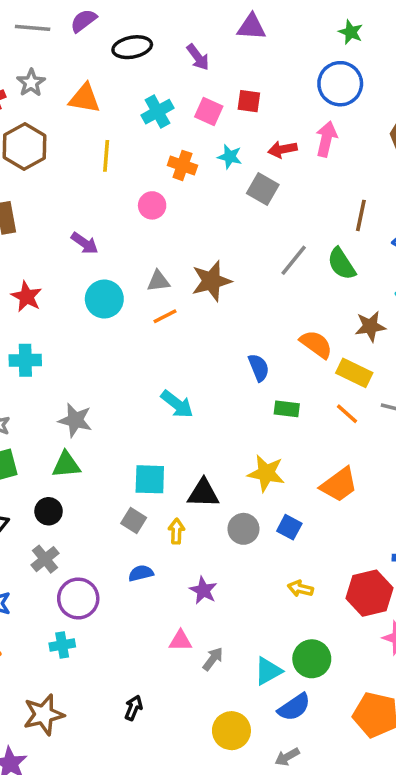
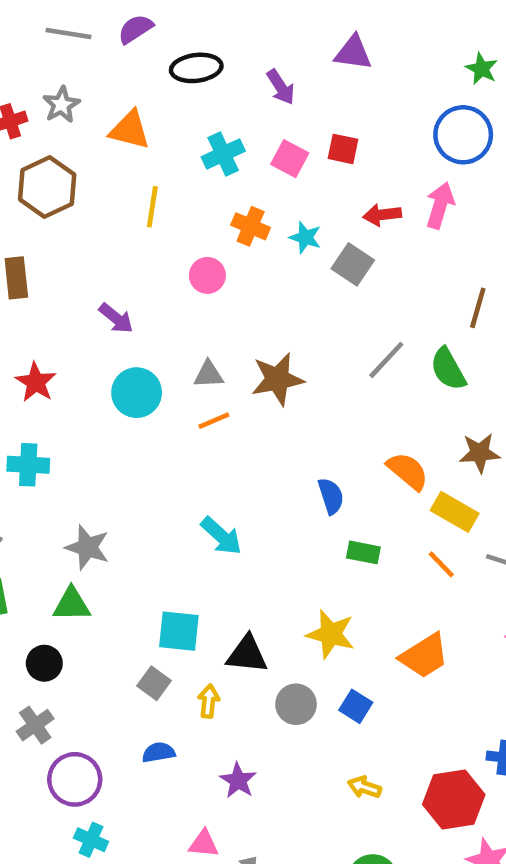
cyan star: (230, 157) -> (305, 237), moved
cyan cross: (62, 645) -> (91, 840), moved, turned 30

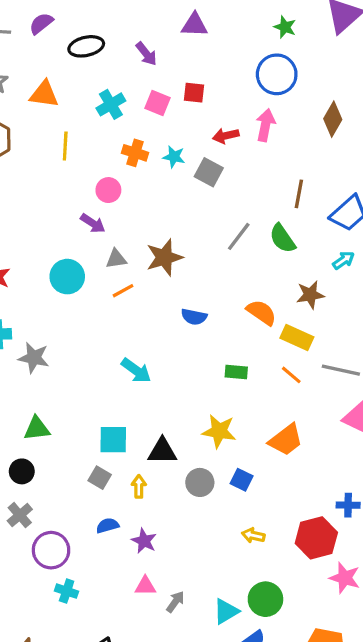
purple arrow: (116, 318) -> (93, 223), moved
blue semicircle: (331, 496) -> (194, 317), moved, turned 125
gray star: (87, 547) -> (34, 358), moved
purple star: (238, 780) -> (144, 541), moved

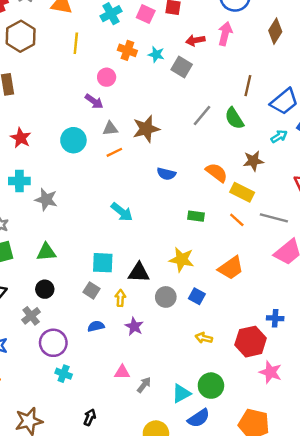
black circle: (22, 471) -> (45, 289), moved
purple star: (144, 541) -> (134, 326), moved

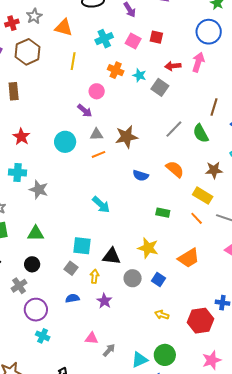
orange semicircle: (217, 173) -> (175, 169), moved
pink star: (270, 372) -> (212, 360), moved, turned 30

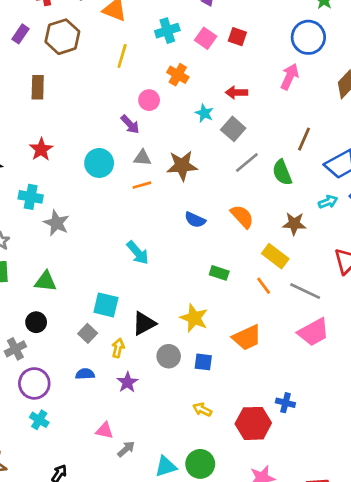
red arrow: (173, 66) -> (236, 93), moved
cyan star: (139, 75) -> (204, 113), moved
gray square: (160, 87) -> (233, 129), moved
black triangle: (112, 256) -> (144, 323), turned -42
blue square: (158, 280) -> (203, 362), turned -32

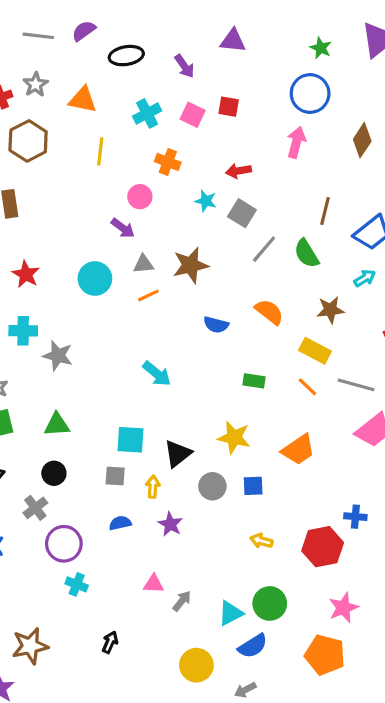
gray square: (88, 333) -> (115, 476), turned -30

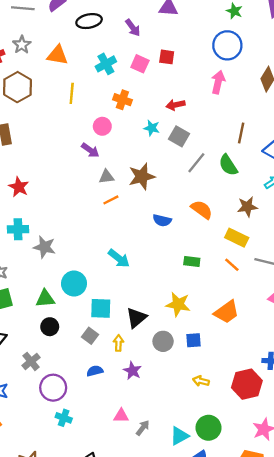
cyan circle: (95, 279) -> (74, 284), moved
black circle: (54, 473) -> (50, 327), moved
gray square: (115, 476) -> (90, 336), turned 35

